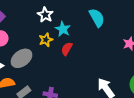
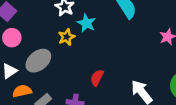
red semicircle: (67, 49) -> (97, 78), moved

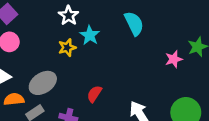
gray ellipse: (38, 61) -> (43, 83), moved

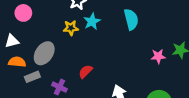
gray ellipse: (43, 83) -> (44, 53), turned -35

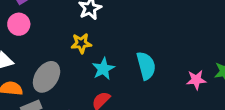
cyan semicircle: (131, 19) -> (146, 66), moved
cyan star: (92, 21) -> (103, 69), moved

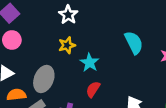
cyan semicircle: (146, 66) -> (134, 43), moved

